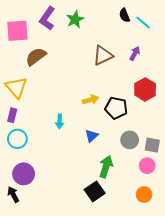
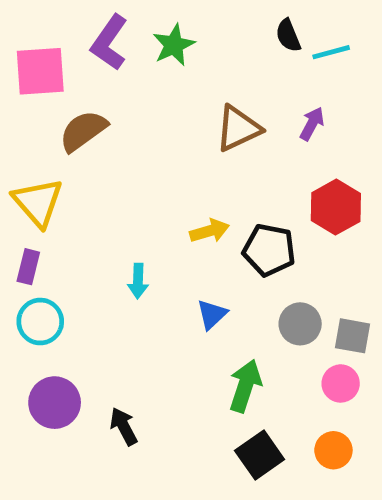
cyan line: (143, 23) -> (331, 52), turned -56
black square: (95, 191) -> (260, 455), moved
black arrow: (13, 195) -> (124, 426), moved

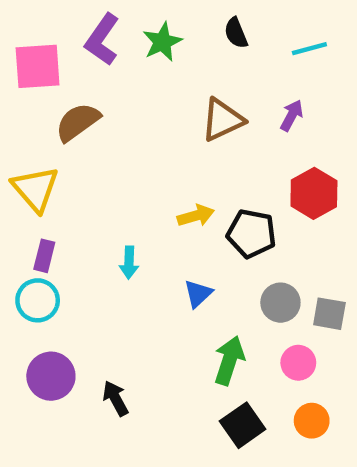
black semicircle: (288, 35) -> (236, 33), moved
purple rectangle: (28, 267) -> (44, 256), moved
pink circle: (341, 383) -> (298, 363), moved

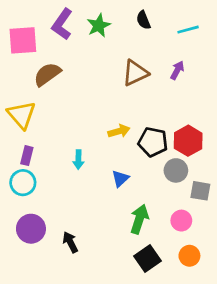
red hexagon: (314, 193) -> (188, 141), moved
gray circle: (280, 303) -> (176, 170), moved

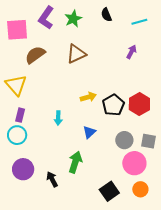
brown triangle: (135, 73) -> (76, 54), moved
black pentagon: (153, 142) -> (113, 105), turned 30
gray circle: (176, 170) -> (124, 140), moved
green arrow: (139, 219) -> (75, 162), moved
pink circle: (181, 221) -> (134, 163), size x1.5

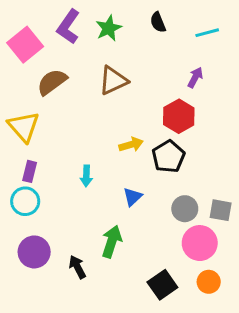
pink square: (17, 30) -> (25, 45), turned -35
red hexagon: (139, 104) -> (179, 116), moved

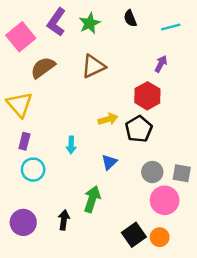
cyan circle: (25, 201) -> (33, 170), moved
purple circle: (34, 252) -> (23, 222), moved
black arrow: (77, 267) -> (64, 220), turned 36
orange circle: (209, 282) -> (160, 237), moved

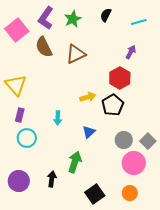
black semicircle: (130, 18) -> (106, 15), turned 48
brown semicircle: (43, 68) -> (44, 47), moved, turned -80
gray square: (182, 173) -> (148, 141), turned 35
black square: (134, 235) -> (95, 194), moved

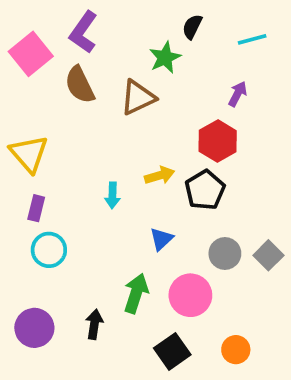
green star: (73, 19) -> (165, 58), moved
cyan arrow: (58, 118) -> (112, 195), moved
pink circle: (134, 163) -> (190, 295), moved

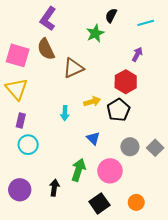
pink square: (31, 54) -> (18, 55), moved, turned -35
brown triangle: (138, 97) -> (73, 68), moved
blue triangle: (161, 239) -> (93, 138), turned -32

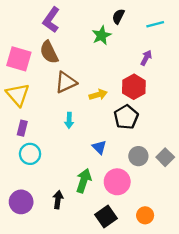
brown triangle: (73, 68) -> (66, 82), moved
yellow arrow: (92, 102) -> (98, 95), moved

